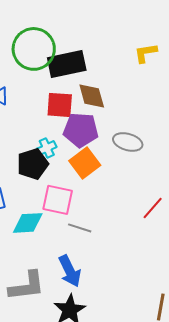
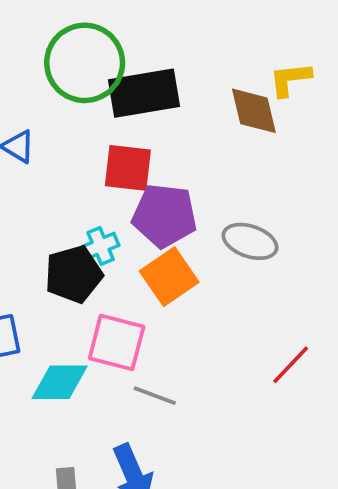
brown diamond: (92, 96) -> (254, 111), moved

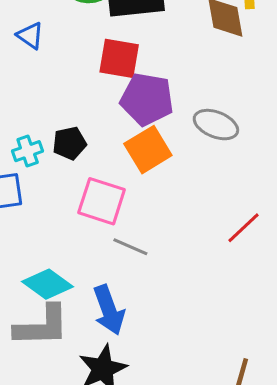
cyan cross: (101, 246) -> (28, 151), moved
black pentagon: (74, 274) -> (69, 143), size x0.7
cyan diamond: (60, 382) -> (48, 284), moved, turned 33

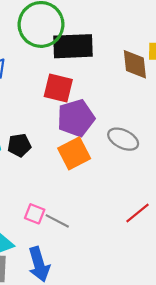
purple pentagon: (147, 99) -> (76, 118), turned -30
pink square: (102, 201) -> (35, 214), moved, size x0.6

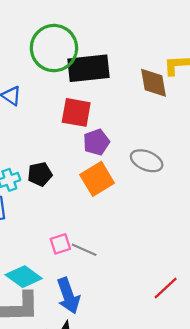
purple pentagon: (76, 118) -> (96, 142), size x0.7
red line: (138, 213) -> (166, 288), moved
pink square: (35, 214) -> (60, 244), turned -36

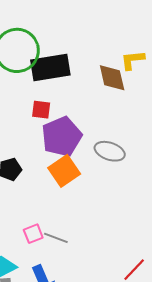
red square: (76, 112) -> (41, 110), size x0.7
purple pentagon: (96, 142) -> (62, 137), size x1.6

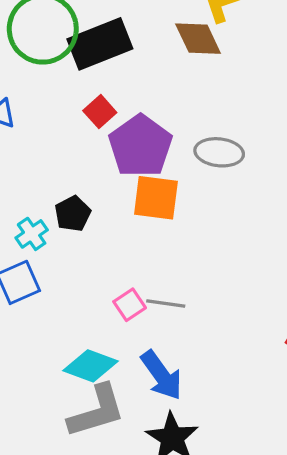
red square: (41, 110) -> (100, 112), turned -36
orange square: (64, 171) -> (156, 198), turned -36

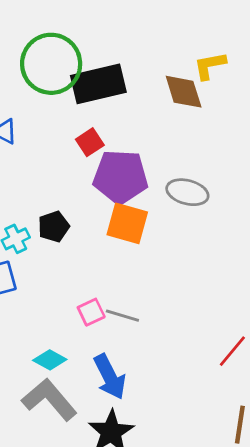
purple pentagon: (140, 146) -> (120, 177), turned 30
cyan diamond: (90, 366) -> (50, 360), size x0.7
gray L-shape: (97, 411) -> (49, 400), turned -122

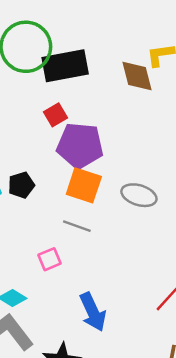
gray ellipse: (187, 192) -> (139, 195), moved
gray line: (122, 316) -> (77, 226), moved
blue arrow: (110, 377) -> (93, 312), moved

